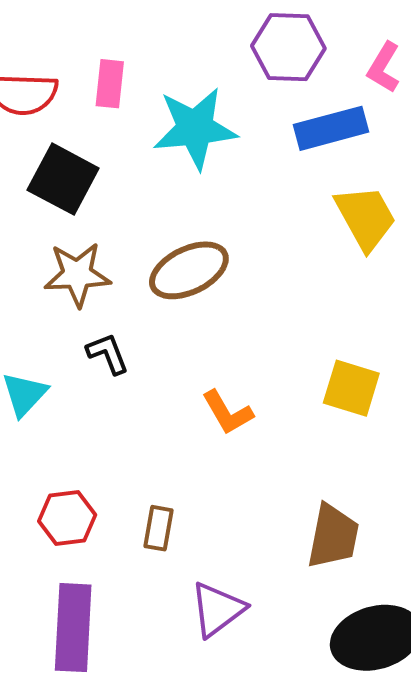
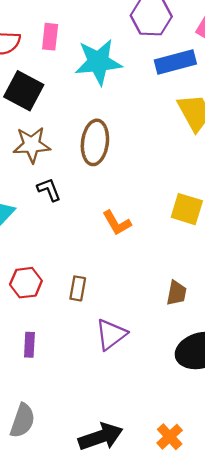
brown ellipse: (189, 270) -> (95, 142), turned -57
brown trapezoid: (333, 536) -> (177, 293), size x0.7
purple rectangle: (73, 628) -> (29, 345), size x0.5

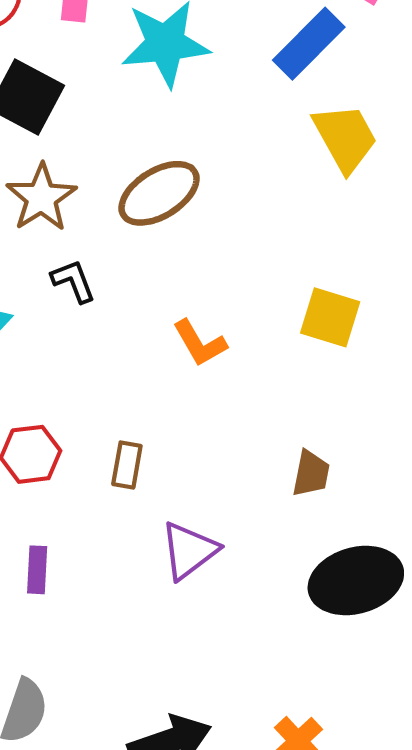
blue rectangle: (175, 62) -> (309, 44), turned -30
brown ellipse: (95, 142) -> (159, 193), turned 51
brown star: (32, 145) -> (41, 198), turned -30

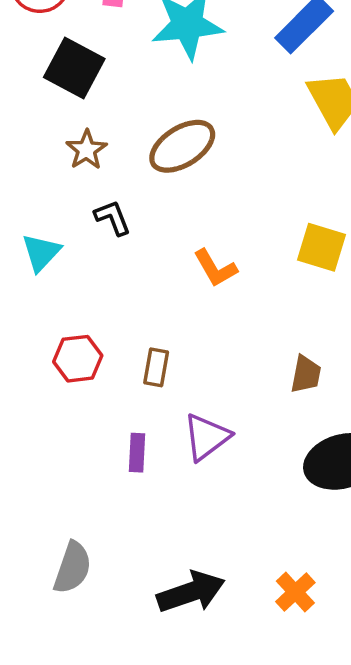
brown star: (41, 198) -> (86, 150), size x0.7
purple rectangle: (37, 570) -> (137, 453), moved

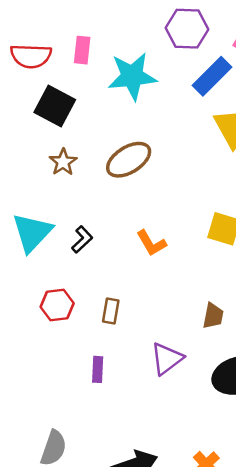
black L-shape: (113, 218) -> (82, 240), moved, turned 68
cyan triangle: (41, 252) -> (32, 232), size x1.5
purple triangle: (207, 437) -> (167, 359), moved

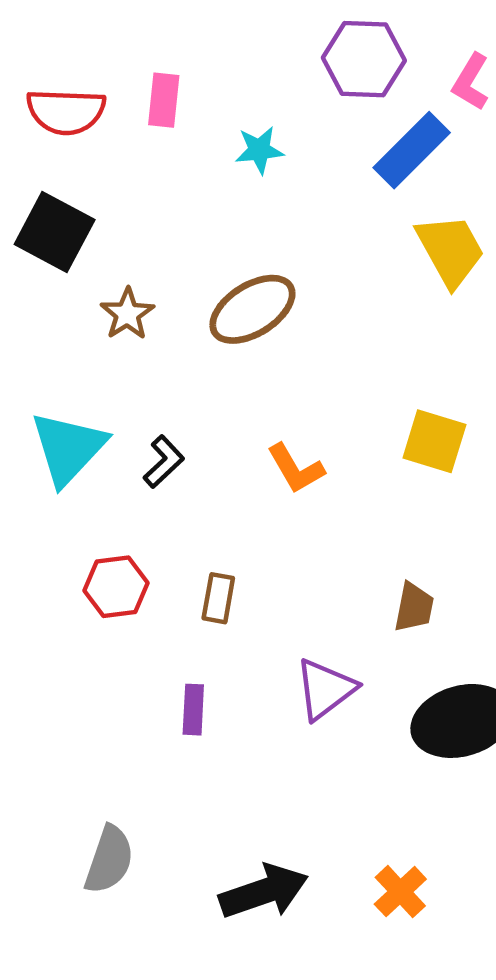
cyan star: (132, 76) -> (259, 150), size x0.5
black square: (55, 106) -> (55, 232), moved

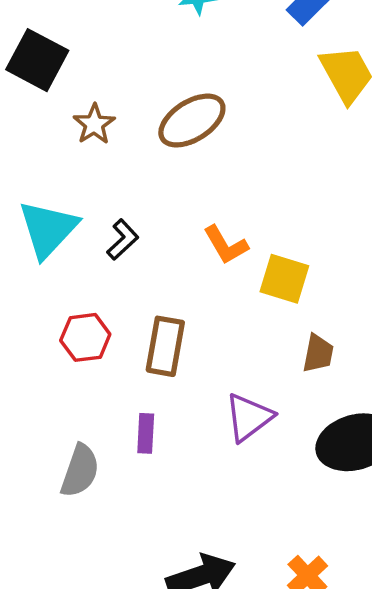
yellow square: (434, 441) -> (284, 279), moved
brown rectangle: (218, 598) -> (165, 346), size x1.5
gray semicircle: (109, 860) -> (80, 471), moved

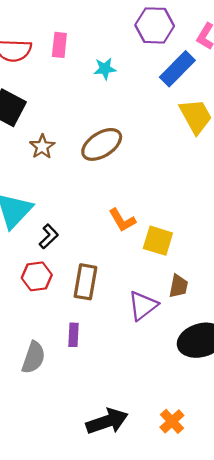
black L-shape: (123, 240) -> (49, 236), moved
purple triangle: (249, 417) -> (143, 306), moved

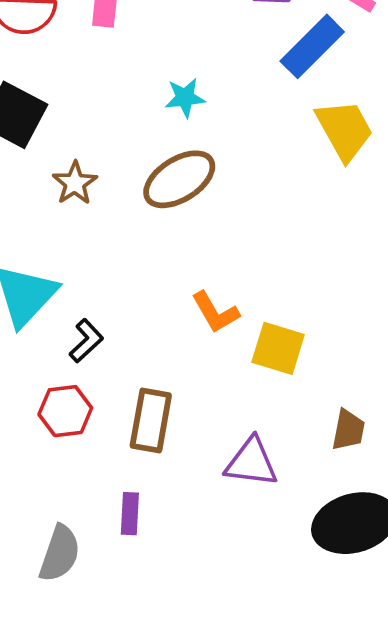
cyan star: (105, 69) -> (185, 98), moved
brown trapezoid: (178, 286) -> (348, 430), moved
purple triangle: (143, 306) -> (251, 462), turned 44

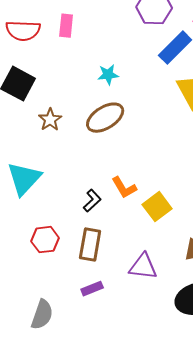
black L-shape: (86, 341) -> (92, 201), moved
yellow square: (278, 348) -> (157, 207), turned 36
purple rectangle: (130, 514) -> (92, 289), moved, turned 65

